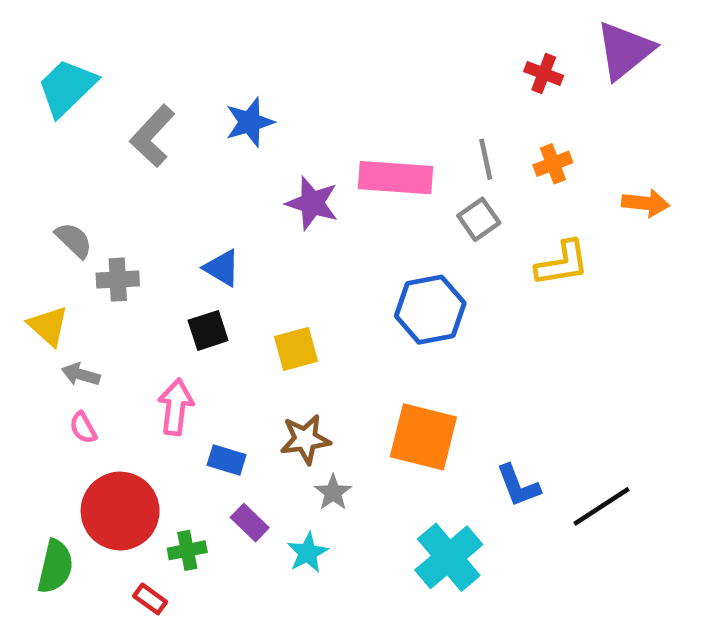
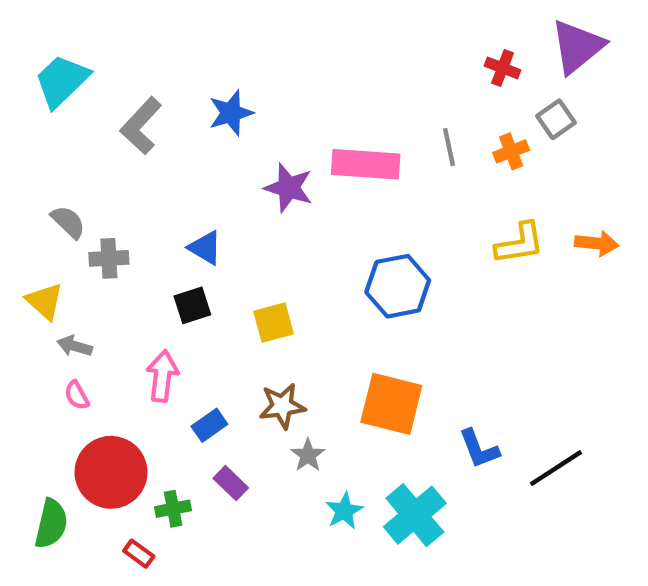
orange arrow: (646, 203) -> (597, 243), moved
gray square: (479, 219) -> (556, 119), moved
blue rectangle: (227, 460) -> (209, 425), turned -52
cyan star: (308, 553) -> (344, 511), moved

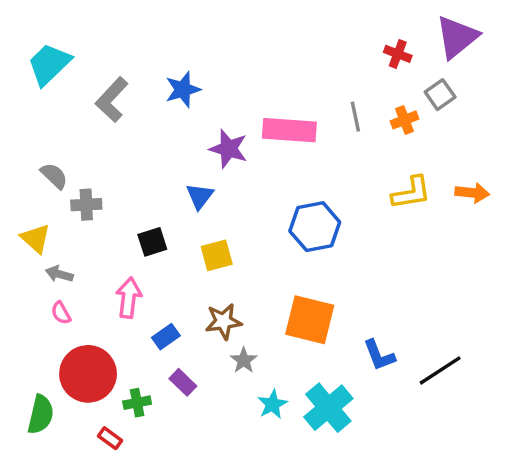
blue triangle: (205, 248) -> (200, 196), moved, turned 36

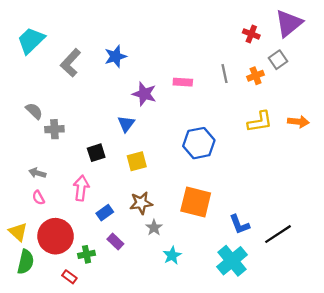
pink rectangle: (289, 130) -> (183, 82), size x0.6
yellow triangle: (36, 238) -> (18, 232), moved
cyan cross: (328, 408) -> (232, 261), moved

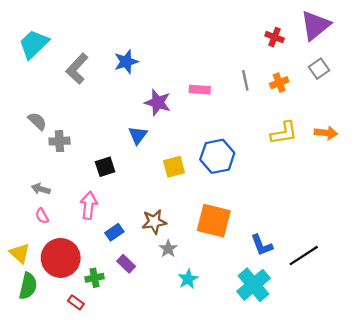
gray square: (278, 60) -> (319, 69), moved
yellow square: (137, 161) -> (174, 167), moved

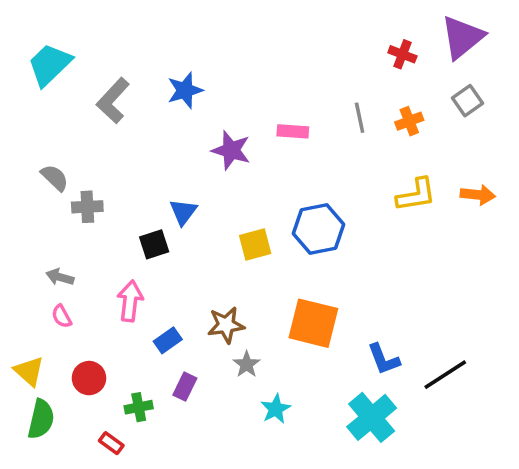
blue triangle: (138, 135) -> (183, 212), moved
red circle: (61, 258) -> (89, 378), size x0.6
purple rectangle: (126, 264) -> (185, 387), turned 72

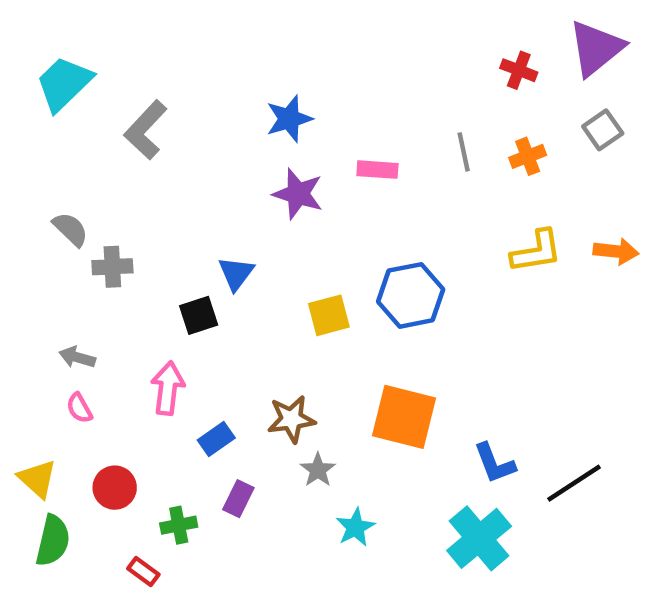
blue star: (185, 90) -> (289, 119), moved

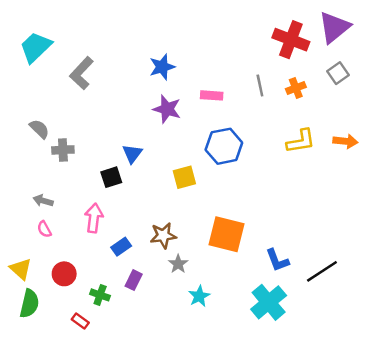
red cross: (519, 70) -> (291, 40), size x1.8
blue hexagon: (411, 295) -> (224, 146), moved
green cross: (179, 525) -> (100, 295), turned 30

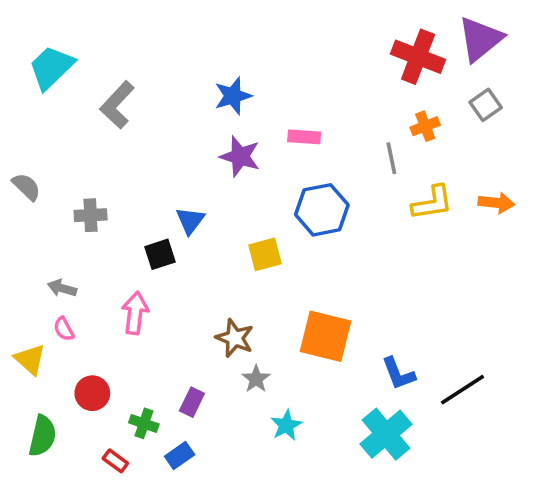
gray line: (260, 85) -> (391, 158), moved
gray semicircle: (39, 129) -> (26, 187), moved
brown star: (163, 235) -> (235, 338), turned 30
blue rectangle: (121, 247) -> (180, 455), moved
yellow triangle: (21, 269) -> (30, 359), moved

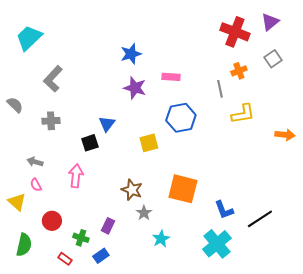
purple triangle: (480, 39) -> (270, 22), size x0.7
gray L-shape: (117, 105) -> (53, 79), moved
orange arrow: (496, 203) -> (285, 135), moved

